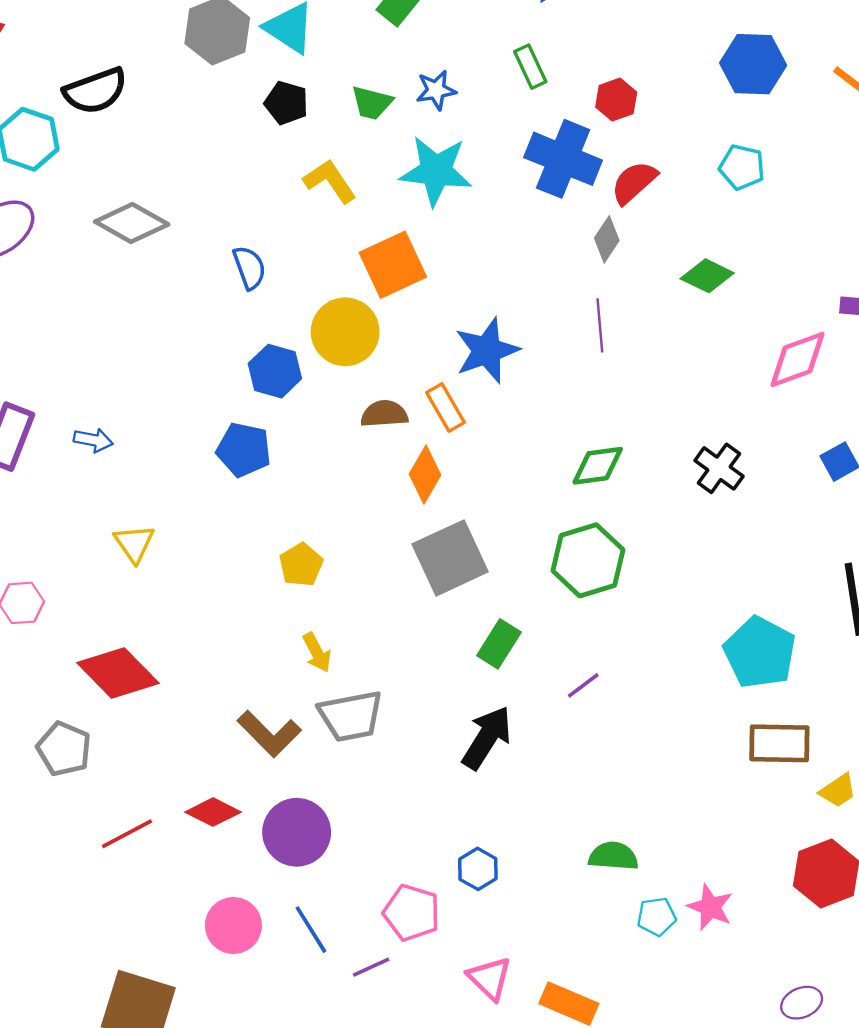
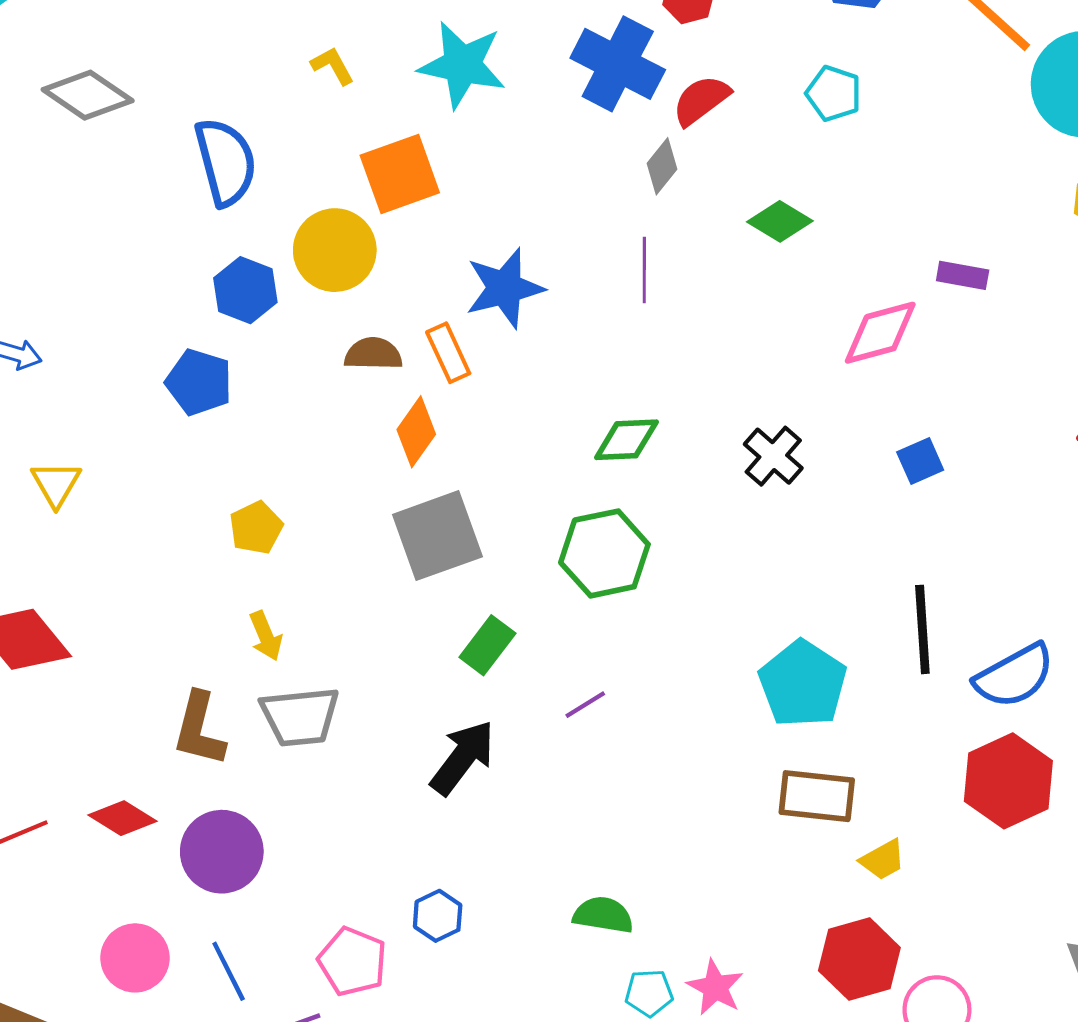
yellow L-shape: (330, 181) -> (333, 66), size x0.7
blue semicircle: (249, 268) -> (226, 162), size x1.6
brown L-shape: (269, 734) -> (199, 729), turned 54

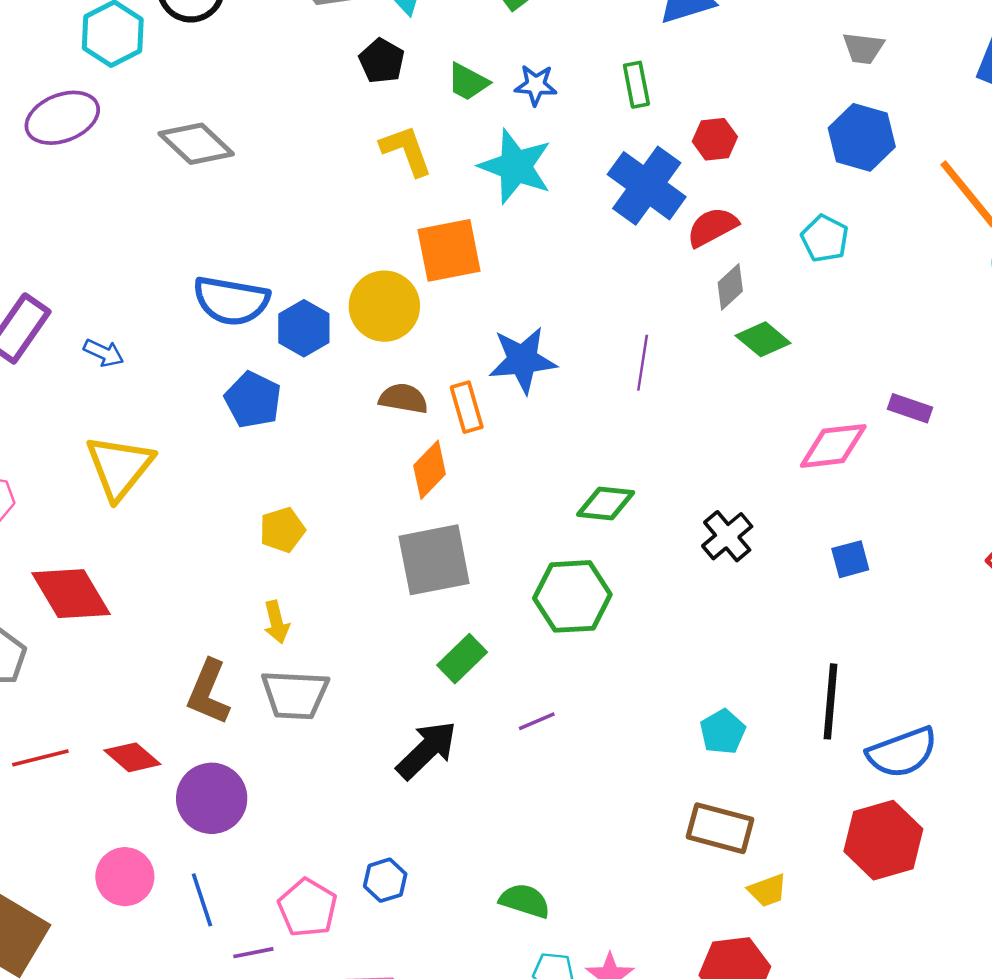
yellow L-shape: (333, 66) -> (406, 151), size x1.5
blue semicircle: (226, 162) -> (231, 301), moved, turned 106
gray diamond: (662, 166) -> (730, 287), moved
yellow triangle: (56, 484) -> (119, 467), size x1.6
cyan pentagon: (803, 684) -> (723, 732), size x0.6

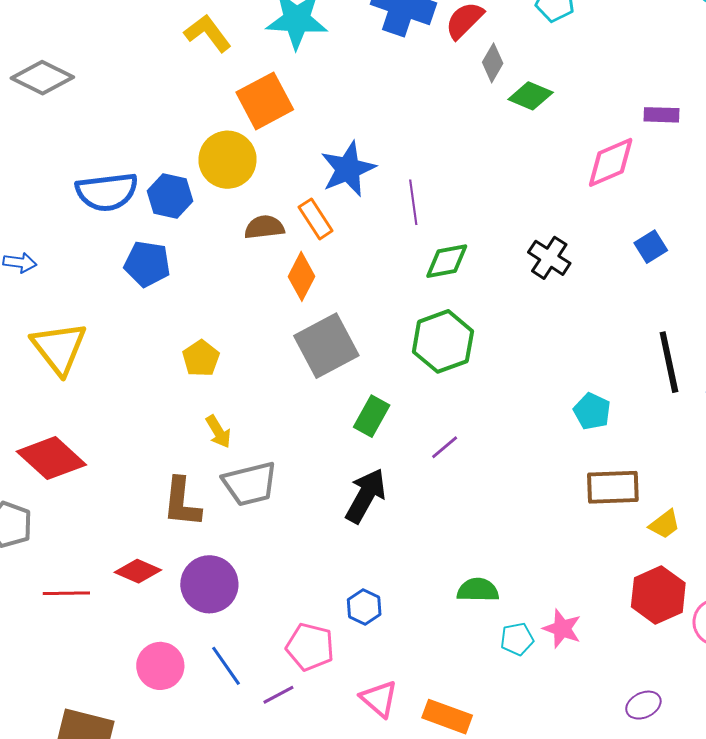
purple line: (643, 363) -> (413, 202), moved
red line: (40, 758) -> (66, 593), turned 30

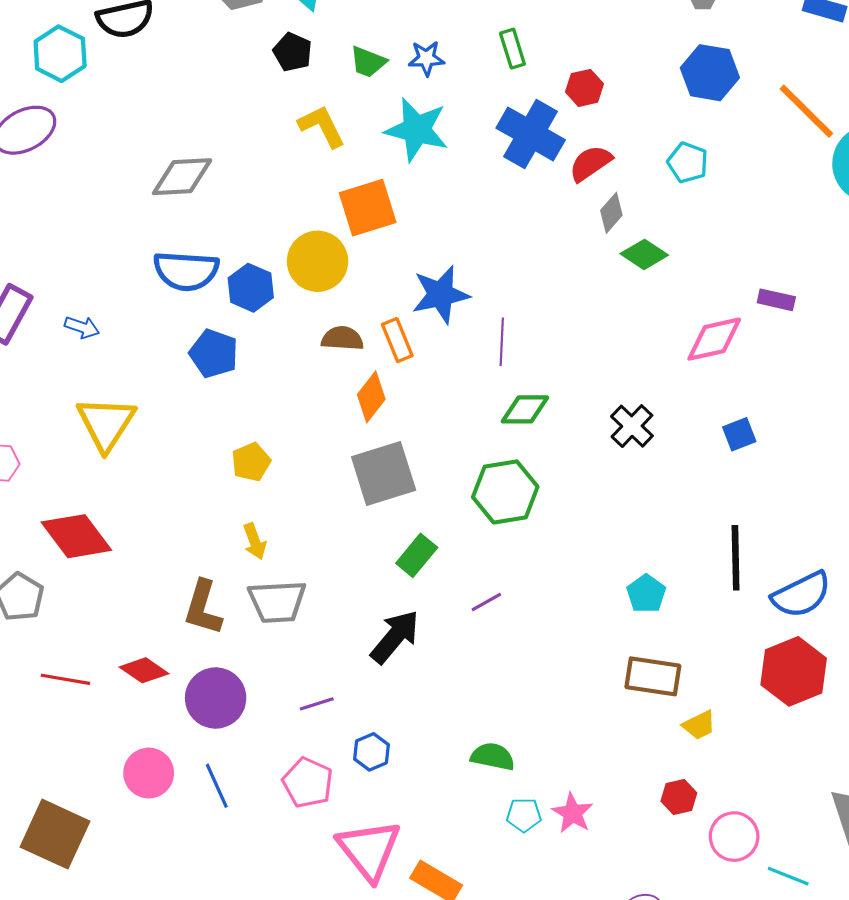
gray diamond: (42, 78) -> (182, 177), moved, turned -40
red hexagon: (658, 595) -> (679, 797), size x0.6
purple line: (278, 695) -> (317, 704), moved
pink triangle: (379, 699) -> (369, 850), size x1.6

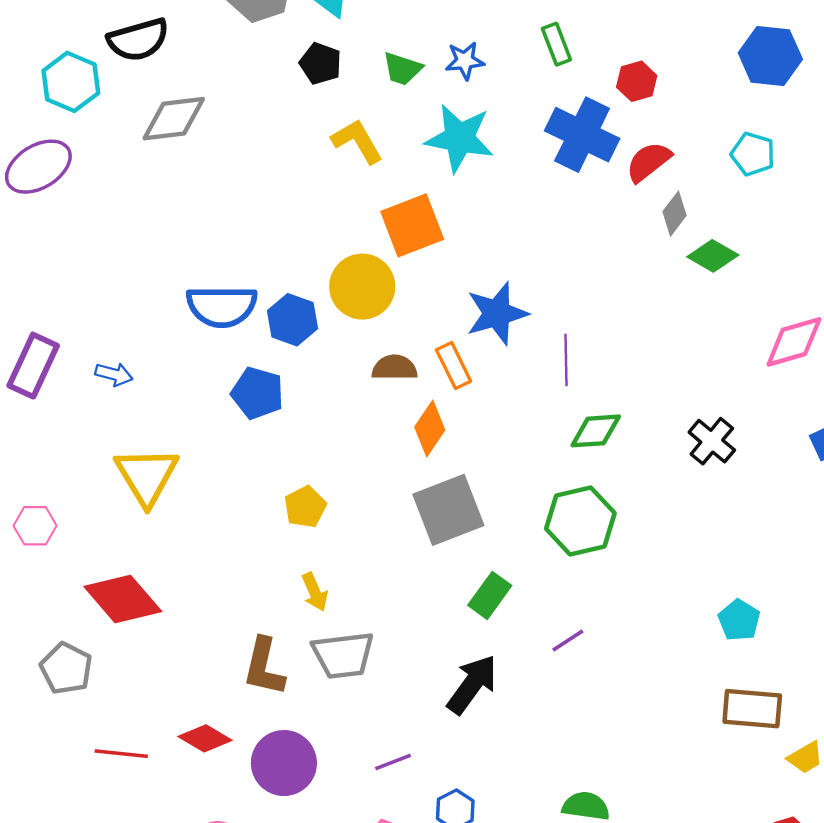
gray diamond: (182, 177) -> (174, 119), moved

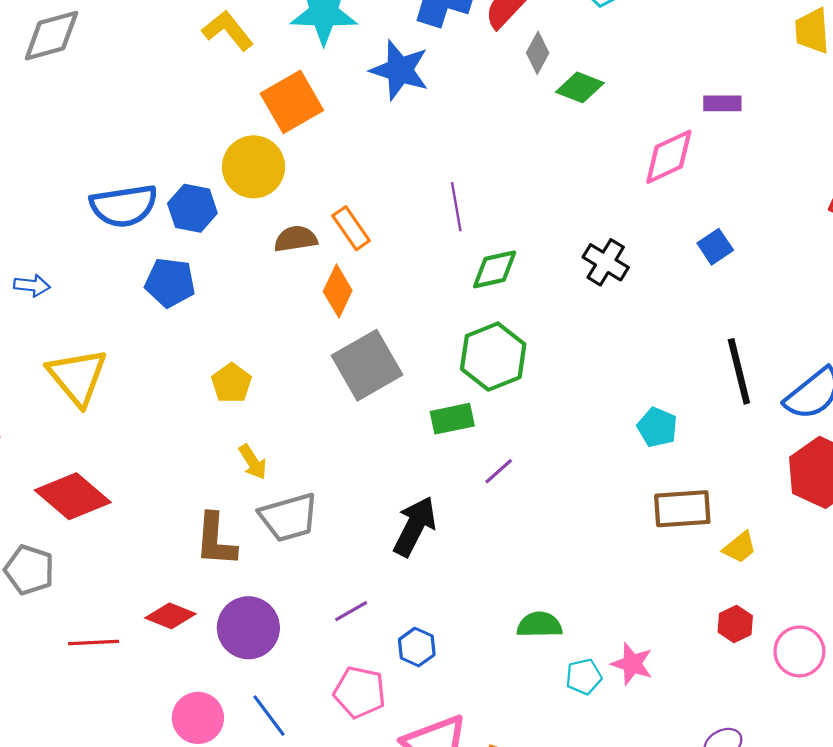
blue star: (497, 314) -> (400, 70), moved, turned -30
green rectangle: (490, 595) -> (452, 419), moved, turned 51

